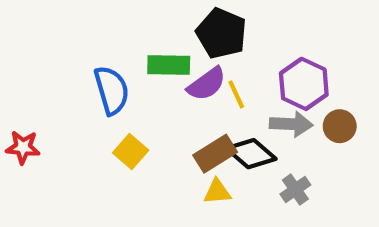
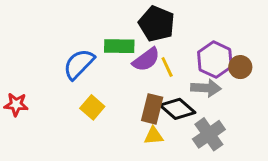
blue semicircle: (112, 90) -> (79, 64), turned -120
brown circle: (340, 126) -> (240, 67), moved
brown rectangle: (215, 154) -> (152, 109), turned -44
gray cross: (295, 190) -> (209, 134), size x1.5

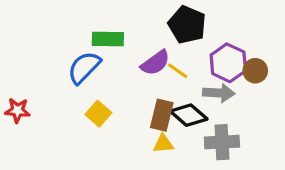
black pentagon: (157, 24) -> (187, 25), moved
green rectangle: (119, 46) -> (108, 39), moved
yellow line: (167, 67) -> (178, 71), turned -30
gray cross: (209, 134) -> (222, 142), turned 32

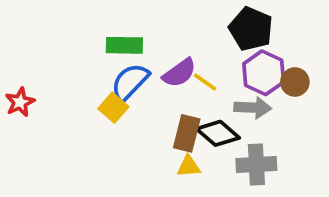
black pentagon: (187, 25) -> (251, 29), moved
blue semicircle: (84, 68) -> (130, 82), moved
red star: (17, 110) -> (20, 102), moved, turned -30
yellow square: (98, 114) -> (113, 108), moved

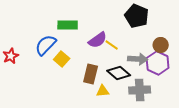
purple hexagon: (264, 73) -> (158, 63), moved
blue semicircle: (130, 82) -> (46, 45), moved
brown rectangle: (187, 133) -> (91, 74), moved

